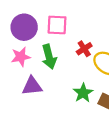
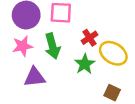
green star: (83, 93) -> (85, 64), moved

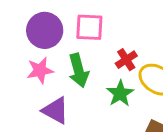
purple triangle: (35, 77) -> (55, 110), turned 35

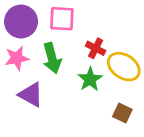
red cross: (126, 60) -> (96, 48), turned -30

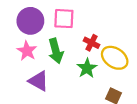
pink star: (17, 58) -> (27, 51), turned -30

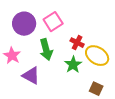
pink square: (64, 19) -> (53, 22), turned -36
pink star: (27, 51) -> (12, 56), moved

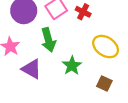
red cross: (77, 43) -> (83, 12), moved
green star: (73, 65) -> (72, 66), moved

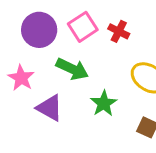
green arrow: (48, 40) -> (72, 69), turned -50

